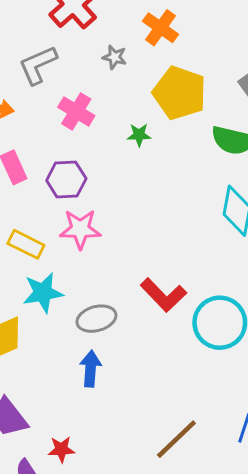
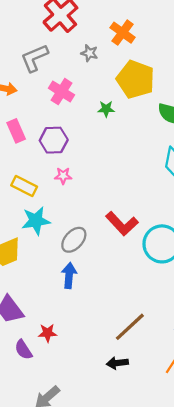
pink star: (80, 229) -> (63, 176), size x0.6
gray ellipse: (96, 319) -> (74, 240), turned -32

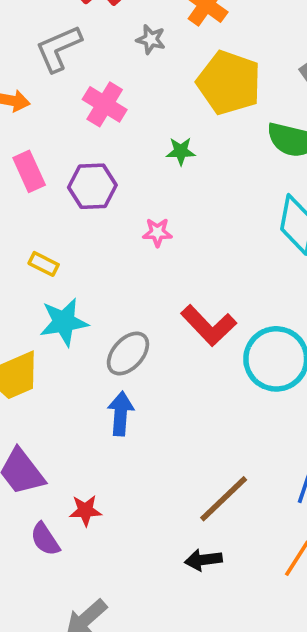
green star: (106, 109) -> (181, 151), moved
pink star: (63, 176) -> (157, 232), moved
yellow rectangle: (24, 186) -> (44, 264), size x0.7

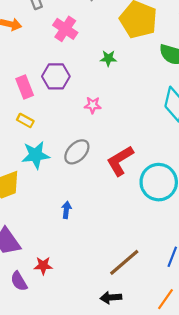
pink rectangle: (29, 171) -> (25, 87), moved
red L-shape: (209, 325) -> (120, 161), turned 100
gray ellipse: (128, 353) -> (77, 152), moved
blue arrow: (121, 414) -> (66, 210), size x0.7

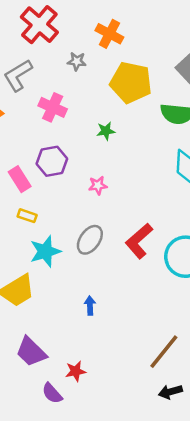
black arrow: (111, 298) -> (170, 392), moved

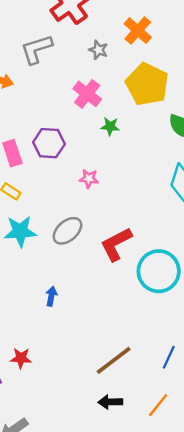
pink cross: (53, 107) -> (87, 94), moved

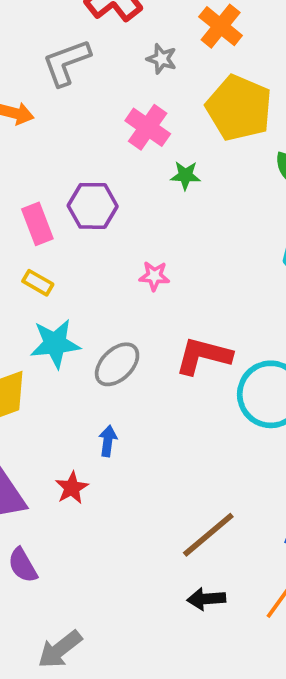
pink star: (89, 179) -> (154, 276), moved
gray ellipse: (67, 231) -> (117, 364), moved
red L-shape: (116, 244) -> (203, 356), turned 45
red star: (21, 358) -> (72, 488), moved, turned -30

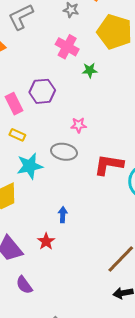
gray ellipse: (117, 364) -> (64, 152), moved, turned 60

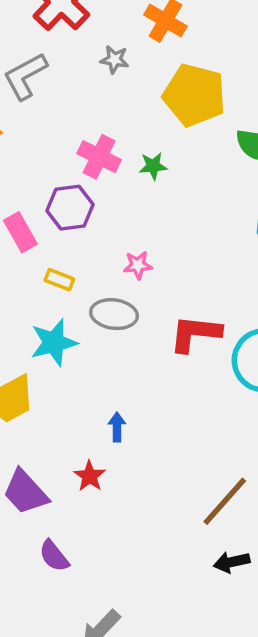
pink cross: (67, 47) -> (99, 157), moved
yellow rectangle: (17, 135) -> (59, 280), moved

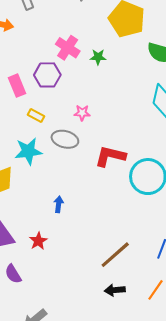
red star: (90, 476) -> (38, 241), moved

